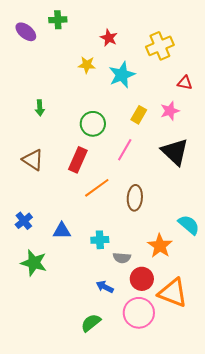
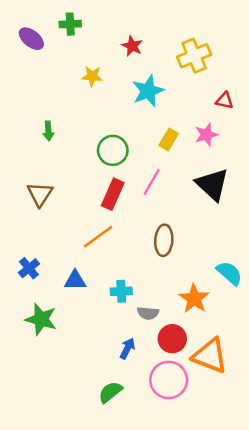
yellow star: (87, 65) -> (92, 76), moved
brown triangle: (33, 160) -> (40, 194), turned 30
red rectangle: (78, 160) -> (113, 194), moved
orange line: (97, 188) -> (98, 237), moved
blue arrow: (105, 287) -> (127, 348), turned 90

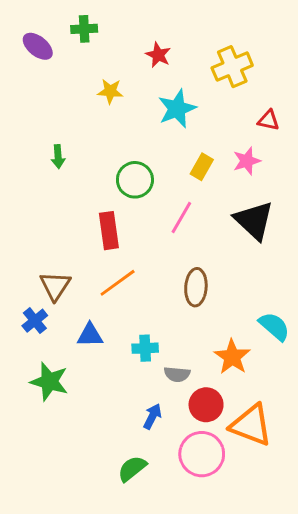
brown triangle: (40, 194) -> (55, 286), moved
red rectangle: (113, 194) -> (109, 231), moved, turned -32

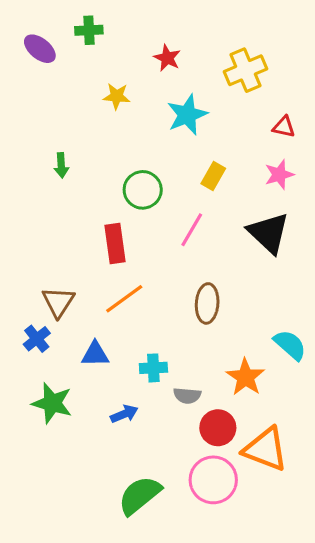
pink star: (247, 161) -> (279, 175), moved
blue arrow: (152, 416) -> (124, 414), moved, turned 40
green semicircle: (132, 469) -> (140, 495), size x1.4

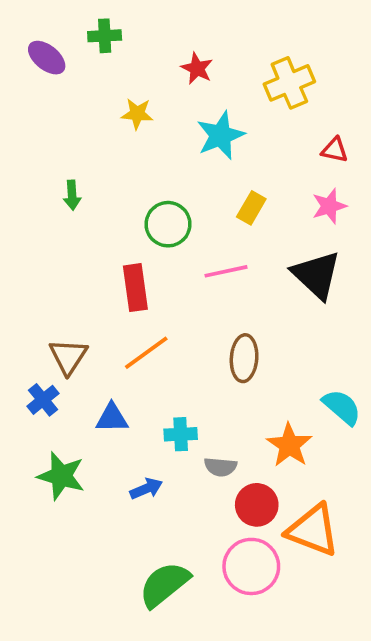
pink line: (192, 230) -> (226, 271), turned 48

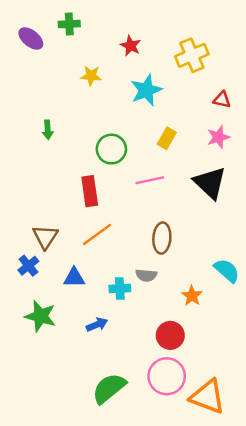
orange star: (289, 445) -> (192, 296), size x0.7
gray semicircle: (221, 467) -> (146, 275), moved
orange triangle: (313, 530) -> (208, 397), moved

